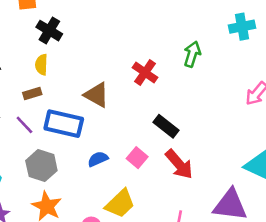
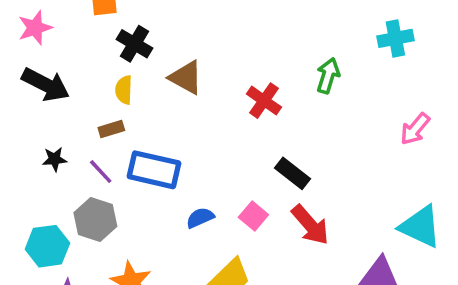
brown triangle: (97, 95) -> (186, 77), moved
gray hexagon: (41, 166) -> (95, 220), moved

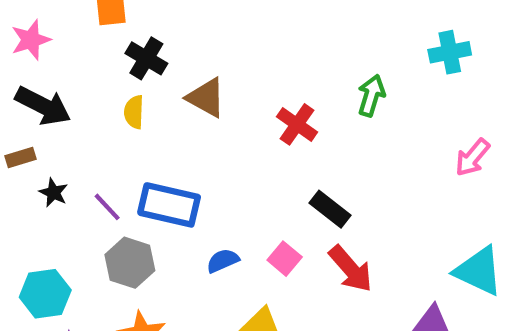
brown rectangle: (111, 129) -> (20, 157), moved
black star: (55, 159) -> (53, 193), turned 30
gray hexagon: (95, 220) -> (130, 263), moved

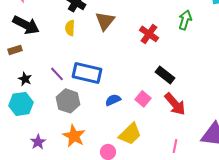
brown triangle: (206, 98) -> (105, 21), turned 40
black star: (53, 193) -> (25, 79), moved
cyan hexagon: (45, 294) -> (21, 104), moved

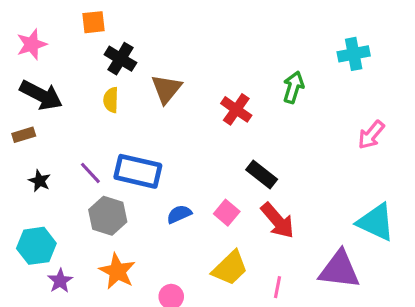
cyan hexagon: (21, 104) -> (36, 246), moved
yellow trapezoid: (130, 134) -> (230, 268), moved

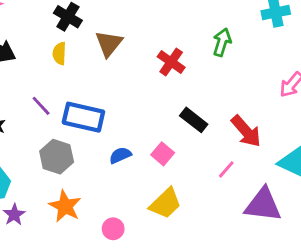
purple line: (90, 173) -> (41, 106), moved
red arrow: (278, 220) -> (246, 131), moved
pink line: (278, 287) -> (226, 169), moved, turned 30

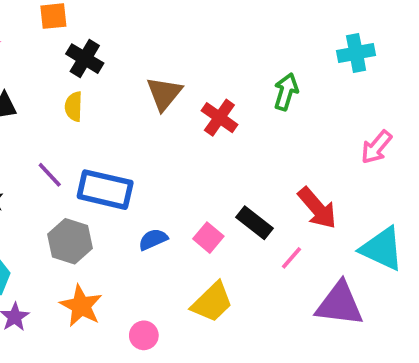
brown triangle: (109, 44) -> (164, 94), moved
black rectangle: (194, 120) -> (255, 223), moved

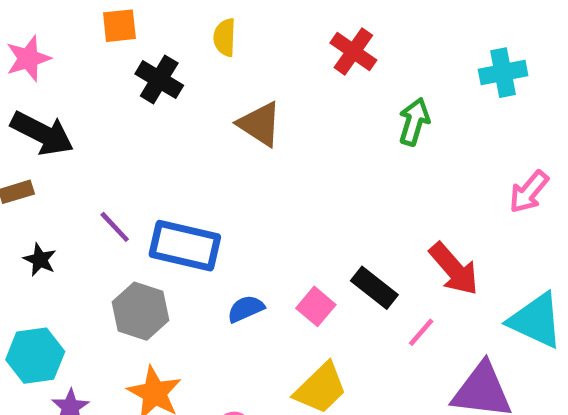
brown triangle: (164, 94) -> (260, 124), turned -36
yellow semicircle: (74, 107) -> (225, 37), moved
red cross: (219, 118) -> (353, 51), moved

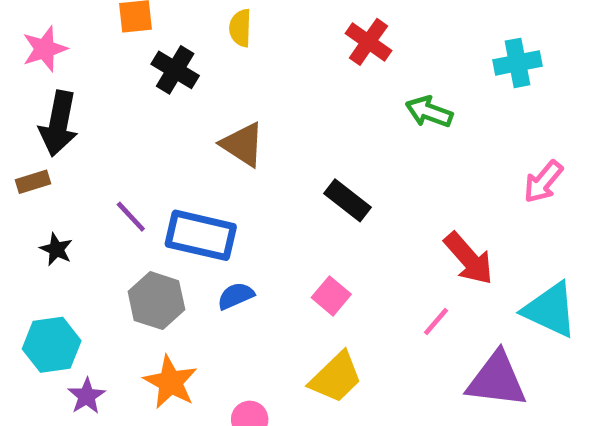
green arrow: (414, 122) -> (429, 112), turned -87
brown triangle: (260, 124) -> (243, 144), moved
black arrow: (42, 133) -> (59, 123), turned 74
black rectangle: (374, 288) -> (347, 200), moved
blue semicircle: (246, 309) -> (236, 296), moved

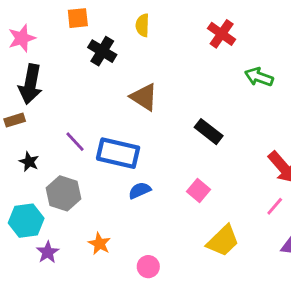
gray hexagon: (156, 301) -> (63, 193), moved
pink line: (436, 322) -> (275, 206), moved
yellow trapezoid: (336, 377) -> (223, 241), moved
orange star: (170, 382) -> (99, 244), size x0.7

